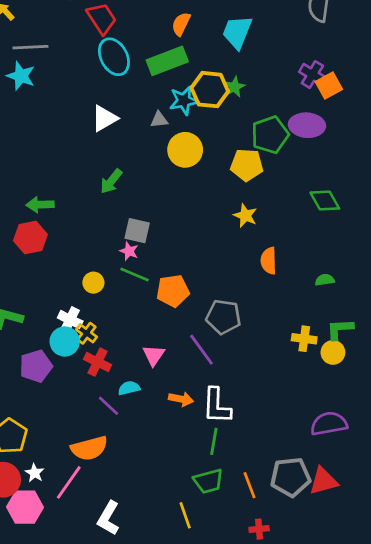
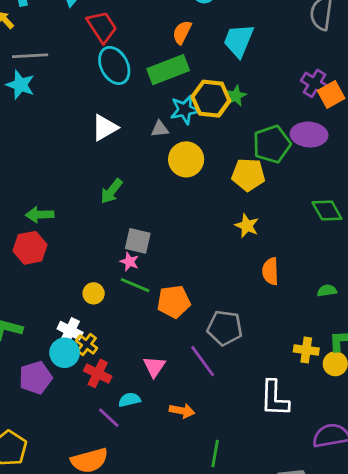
white L-shape: (217, 406) -> (274, 398), moved

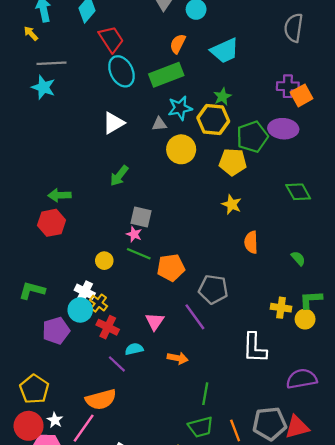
cyan trapezoid: (239, 41) -> (225, 51), turned -136
purple cross: (315, 83) -> (288, 86), turned -30
yellow hexagon: (211, 99) -> (213, 120), moved
green semicircle: (327, 291) -> (298, 258), turned 56

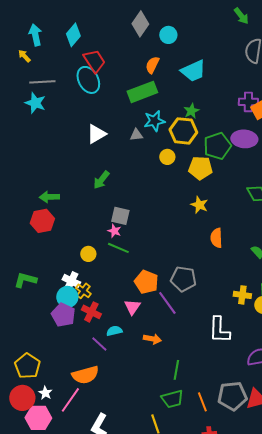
cyan ellipse: (121, 71) -> (88, 80), moved
yellow circle: (181, 149) -> (167, 157), moved, size x0.6
orange pentagon: (171, 268) -> (146, 282), moved, turned 30
purple pentagon: (56, 331) -> (63, 315), moved, turned -30

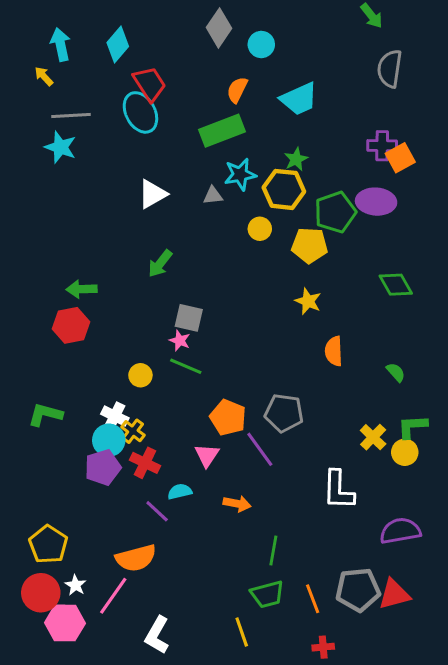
yellow cross: (242, 295) -> (373, 437), turned 36
purple pentagon: (63, 315) -> (103, 467), turned 30

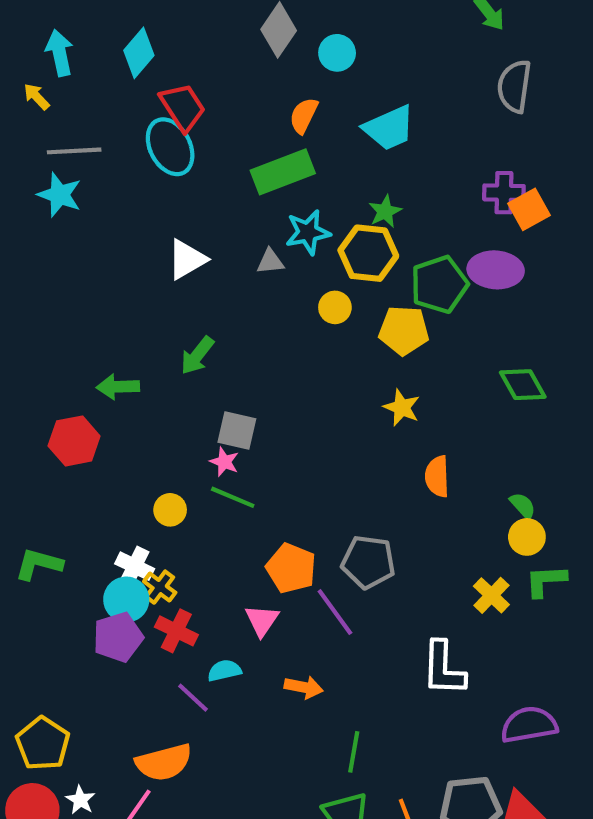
green arrow: (82, 289) -> (118, 387), moved
yellow circle: (405, 452) -> (527, 537), moved

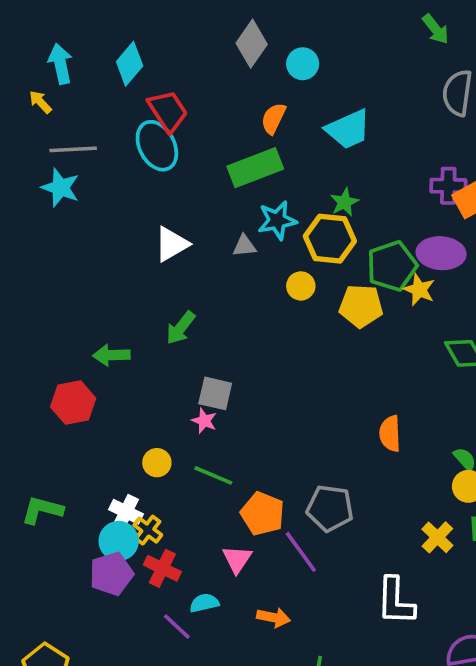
yellow star: (402, 408) -> (419, 290), moved
green line: (233, 497) -> (213, 475), moved

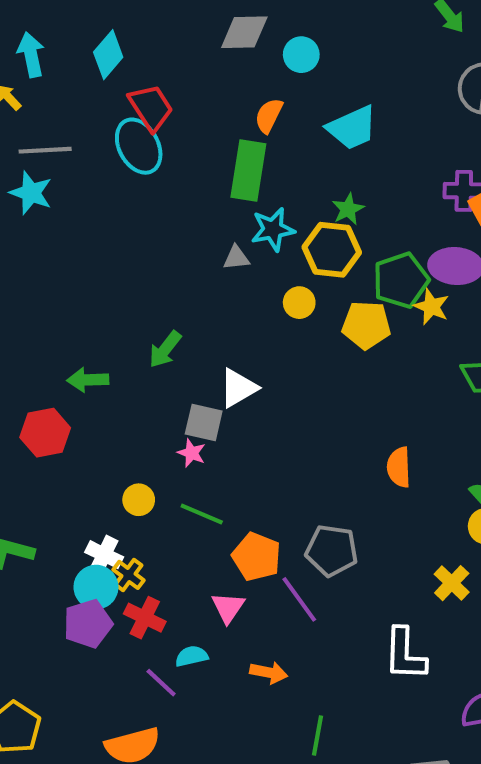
gray diamond: (252, 44) -> (244, 32), turned 54
green rectangle: (255, 168) -> (248, 170), turned -60
white triangle: (171, 244) -> (238, 388), moved

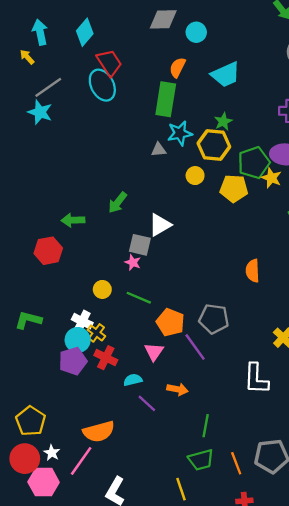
gray line: (45, 150) -> (48, 87), turned -32
purple line: (161, 683) -> (147, 403), moved

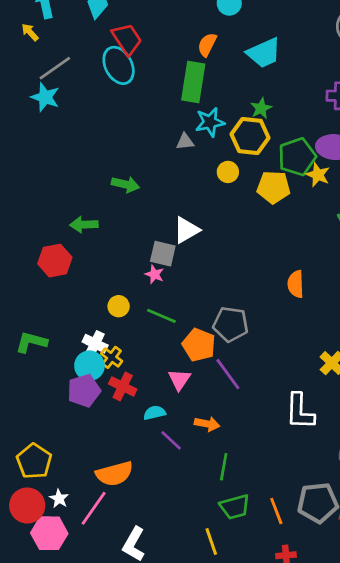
green arrow: (118, 203) -> (125, 184), moved, turned -115
gray pentagon: (214, 319) -> (231, 324), moved
green line: (206, 426) -> (224, 467), moved

